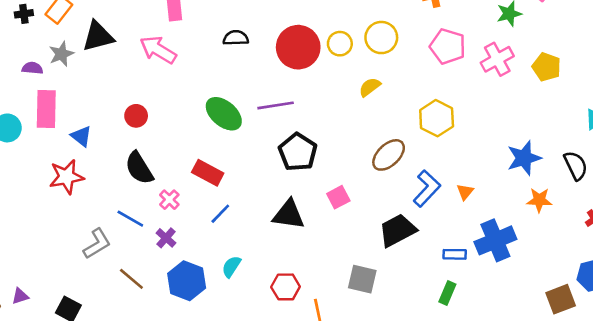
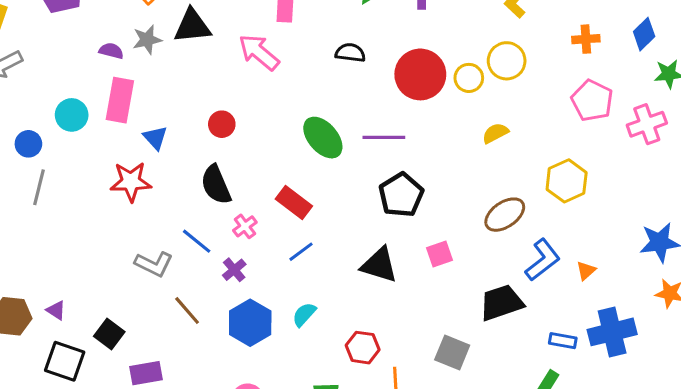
yellow circle: (381, 38) -> (507, 61), moved
gray L-shape: (97, 244) -> (154, 264), turned 48
purple triangle: (20, 296) -> (56, 310), turned 42

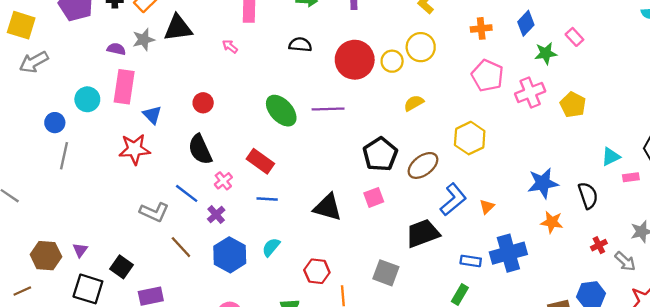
pink arrow: (259, 52) -> (230, 46), size x0.5
black pentagon: (401, 195) -> (380, 154), moved
blue line: (301, 252) -> (267, 199), turned 42
purple triangle: (56, 310) -> (80, 250), turned 35

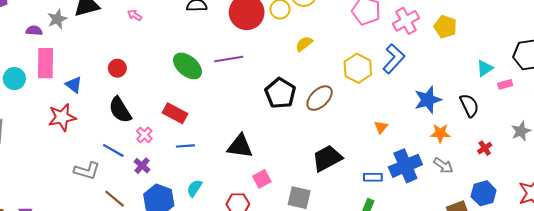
pink square: (374, 197) -> (262, 179), moved
blue L-shape: (453, 199) -> (394, 59), moved
gray arrow: (625, 261) -> (443, 166), moved

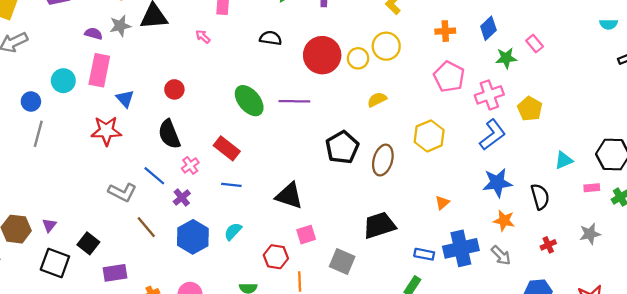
blue L-shape: (394, 59) -> (492, 135), moved
pink rectangle: (505, 84) -> (592, 188), moved
brown ellipse: (320, 98) -> (383, 160), turned -40

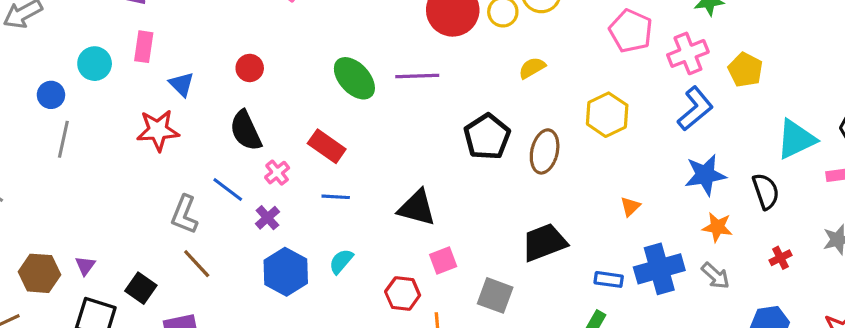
pink rectangle: (99, 70) -> (144, 47), size x0.7
cyan triangle: (564, 160) -> (796, 139), size x1.6
gray L-shape: (122, 192) -> (184, 215), turned 88
brown line: (146, 227) -> (197, 264), moved

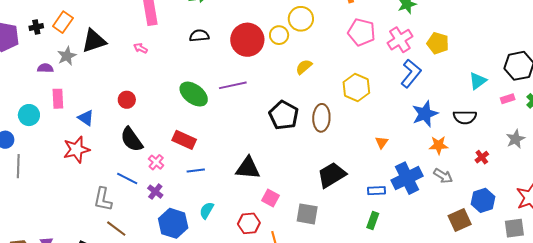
cyan triangle: (796, 139) -> (478, 81), size x0.7
black semicircle: (766, 191) -> (465, 117), turned 120
pink square: (443, 261) -> (270, 198), turned -30

